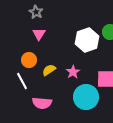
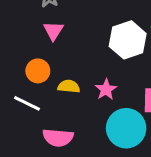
yellow semicircle: (49, 70) -> (69, 86), turned 40
white line: (22, 81) -> (27, 103), turned -36

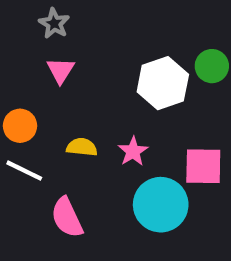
orange circle: (38, 71) -> (20, 126), moved
pink semicircle: (58, 138) -> (67, 217), turned 60

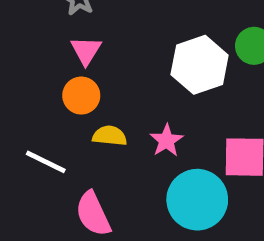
orange circle: (20, 126) -> (81, 96), moved

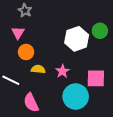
pink triangle: (86, 51) -> (18, 33), moved

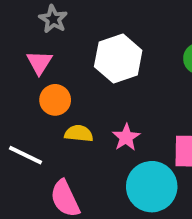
white hexagon: (77, 39) -> (118, 59), moved

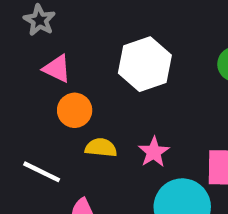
gray star: (53, 19) -> (39, 20), moved
pink triangle: (39, 62) -> (57, 69), turned -36

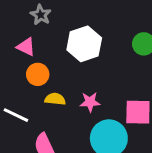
gray star: (39, 20) -> (41, 15), moved
pink star: (154, 152) -> (90, 102), turned 30

